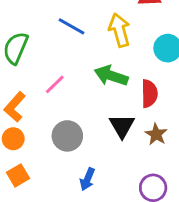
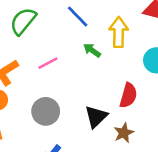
green arrow: (111, 76) -> (92, 50), moved, size x0.6

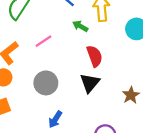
red semicircle: (128, 95) -> (95, 56), moved, turned -30
brown star: (124, 133) -> (131, 95), moved

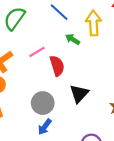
red semicircle: (95, 56) -> (57, 66), moved
gray circle: (46, 83) -> (43, 103), moved

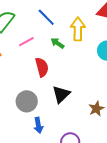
pink line: (37, 52) -> (26, 42), moved
blue arrow: (45, 127) -> (38, 125), moved, turned -49

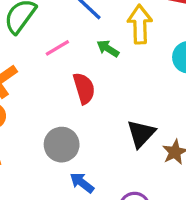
black triangle: (61, 94) -> (141, 134), moved
blue arrow: (38, 125) -> (82, 183), turned 140

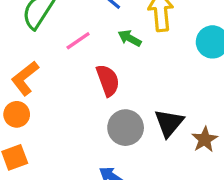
gray circle: (62, 145) -> (126, 128), moved

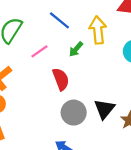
green arrow: (130, 38) -> (76, 49), turned -77

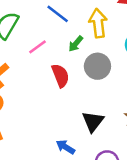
black triangle: (104, 109) -> (93, 122), moved
gray circle: (74, 113) -> (97, 66), moved

